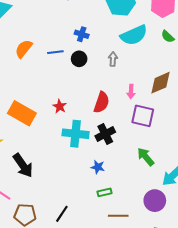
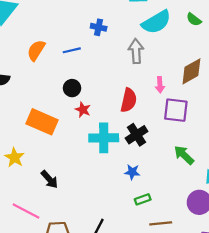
black circle: (79, 59) -> (72, 88), moved
gray arrow: (113, 59) -> (136, 51), size x1.5
black arrow: (23, 165) -> (49, 179), size x0.7

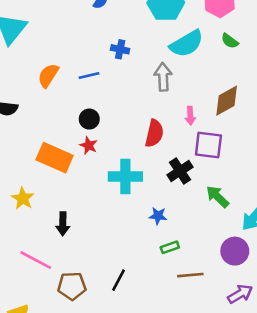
red star: (83, 110) -> (89, 145), moved
black cross: (137, 135) -> (180, 171), moved
black arrow: (49, 179) -> (63, 224), turned 42

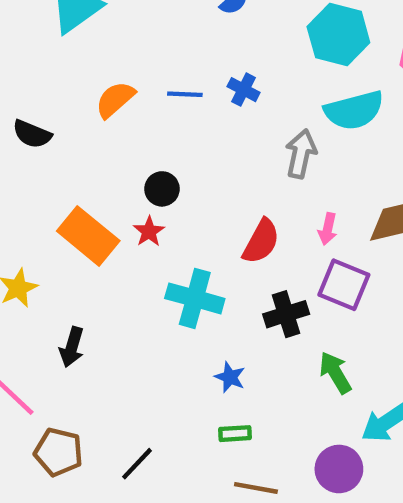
blue line: (89, 76) -> (185, 94), moved

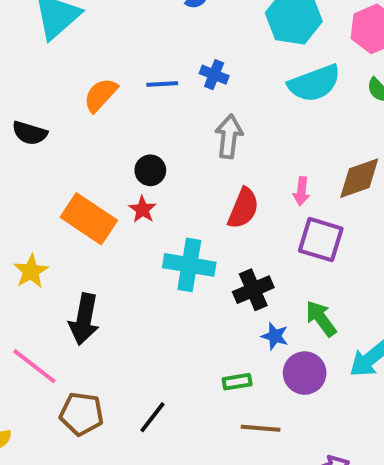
gray arrow: (301, 154) -> (229, 136), moved
black cross: (286, 314) -> (253, 290), moved
black arrow: (72, 347) -> (84, 319), size x1.4
blue star: (230, 377) -> (275, 336), moved
purple circle: (339, 469) -> (305, 373), moved

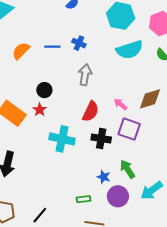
pink arrow: (301, 191) -> (120, 104), turned 120
black cross: (253, 290) -> (101, 139), moved, turned 30

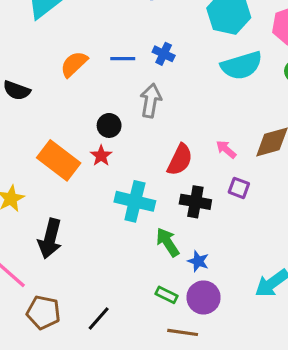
gray arrow: (85, 75) -> (151, 101), moved
purple square: (129, 129) -> (239, 188), size x0.6
green arrow: (127, 169) -> (168, 242), moved
purple circle: (118, 196) -> (204, 297), moved
green rectangle: (83, 199) -> (167, 295), turned 32

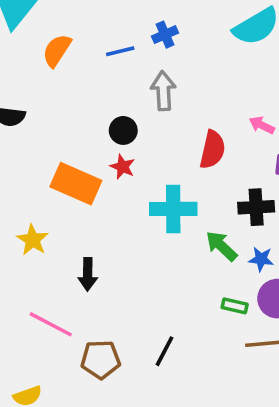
blue cross: (164, 54) -> (165, 35), turned -35
orange semicircle: (74, 64) -> (57, 50), moved
black cross: (195, 202) -> (256, 207), moved
black arrow: (50, 239) -> (88, 274), size x0.7

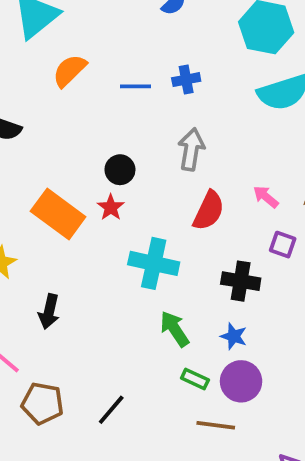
gray arrow: (163, 91) -> (191, 149), moved
green arrow: (221, 246) -> (175, 329), moved

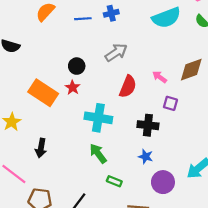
gray arrow: (191, 149) -> (116, 52), turned 50
green arrow: (175, 329) -> (98, 154), moved
green rectangle: (195, 379) -> (114, 181), moved
purple circle: (241, 381) -> (163, 182), moved

